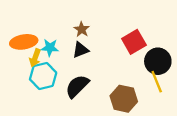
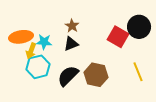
red square: (134, 42) -> (118, 37), turned -30
black circle: (158, 61) -> (139, 27), moved
brown hexagon: (124, 99) -> (96, 75), moved

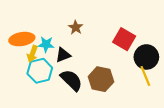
black circle: (139, 27) -> (146, 57), moved
black triangle: (71, 44) -> (63, 55), moved
black semicircle: (68, 76) -> (71, 80), turned 90

